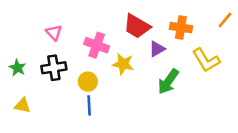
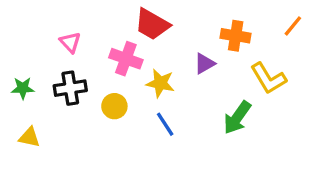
red trapezoid: (137, 26) -> (152, 24), moved
green star: (17, 68) -> (23, 88), turned -30
green arrow: (168, 82) -> (237, 118), moved
blue line: (89, 105) -> (165, 124), moved, turned -30

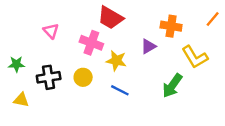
black cross: (70, 88) -> (49, 77), moved
blue line: (165, 124) -> (120, 90), turned -30

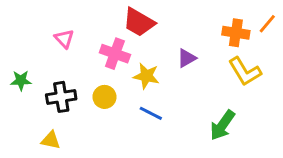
orange cross: (171, 26) -> (236, 33), moved
green arrow: (172, 86) -> (222, 125), moved
yellow triangle: (21, 100) -> (51, 140), moved

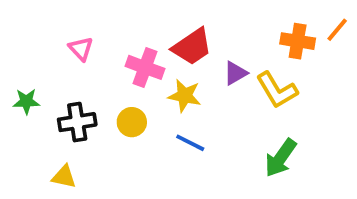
red trapezoid: (139, 22) -> (192, 47), moved, turned -64
yellow L-shape: (245, 72) -> (277, 90), moved

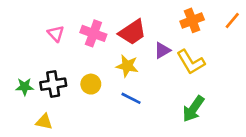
orange cross: (298, 41) -> (192, 20), moved, turned -30
pink cross: (145, 67) -> (93, 33), moved
green star: (26, 101) -> (25, 87), moved

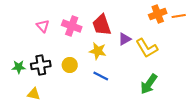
orange cross: (192, 20) -> (158, 14), moved
orange line: (232, 20) -> (179, 16), turned 40
red trapezoid: (132, 32) -> (102, 25), turned 105

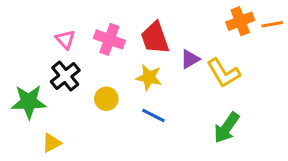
black cross: (41, 65) -> (65, 76), moved, turned -30
green star: (19, 67) -> (29, 102), size x1.6
yellow triangle: (34, 94) -> (52, 143), turned -40

